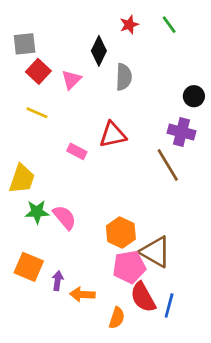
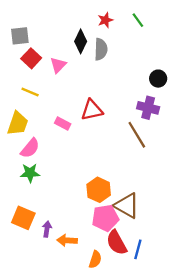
gray semicircle: (124, 77) -> (101, 49), moved
yellow trapezoid: (22, 179) -> (18, 123), moved
pink semicircle: (64, 217) -> (30, 148), moved, turned 80

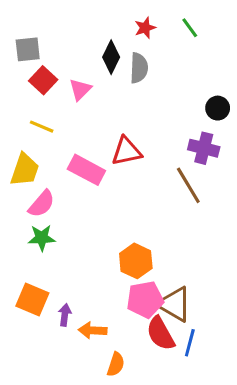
pink rectangle: (63, 123) -> (86, 170), size x1.6
brown triangle: (127, 206) -> (174, 304), moved
orange semicircle: (95, 259) -> (116, 364), moved

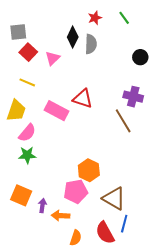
black circle: (218, 108) -> (140, 57), moved
red triangle: (127, 151) -> (83, 99), turned 30
pink pentagon: (145, 300) -> (76, 191), moved
red semicircle: (161, 333) -> (105, 233), moved

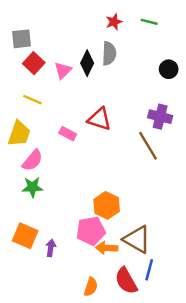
green line: (124, 18) -> (149, 22), turned -40
black diamond: (73, 37) -> (87, 63), moved
pink rectangle: (57, 111) -> (68, 134), size x0.6
orange arrow: (61, 216) -> (107, 248), moved

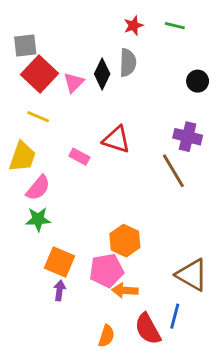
red square: (34, 63) -> (40, 74), size x1.4
orange square: (25, 236) -> (59, 262), moved
brown triangle: (137, 239) -> (192, 275), moved

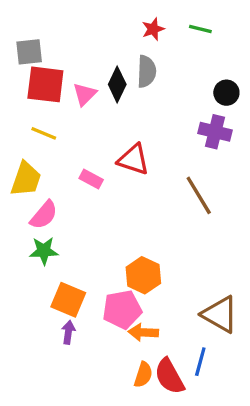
red square: (40, 74) -> (45, 84), turned -36
purple cross: (188, 137) -> (215, 132), moved
orange semicircle: (106, 336) -> (143, 375), moved

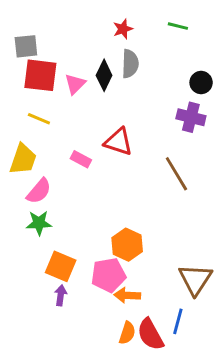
red star: (153, 29) -> (123, 29), moved
brown triangle: (220, 314) -> (195, 279), turned 33

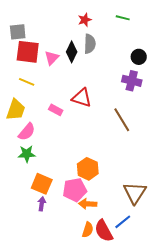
blue line: (178, 321) -> (123, 222), turned 36

